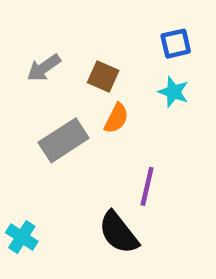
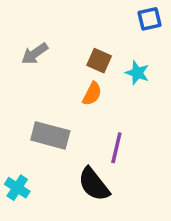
blue square: (176, 44) -> (150, 19), moved
brown square: (103, 77) -> (99, 61), moved
gray rectangle: (64, 140) -> (50, 135), moved, turned 48

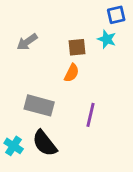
brown square: (99, 61) -> (77, 47), turned -30
cyan star: (137, 73) -> (107, 39), moved
black semicircle: (94, 184) -> (45, 143), moved

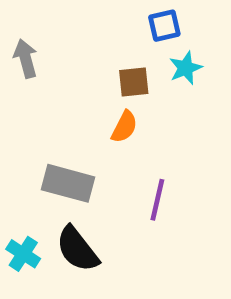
blue square: (116, 15) -> (164, 26), moved
cyan star: (107, 39) -> (186, 68), turned 30
gray arrow: (27, 42) -> (26, 59), moved, turned 110

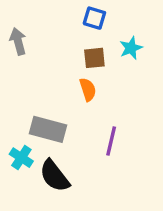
blue square: (164, 26) -> (94, 18), moved, turned 30
orange semicircle: (124, 127) -> (88, 89), turned -45
cyan cross: (23, 254) -> (21, 158), moved

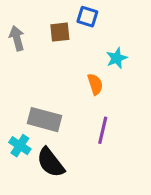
cyan star: (131, 48) -> (117, 58), moved
brown square: (94, 58) -> (60, 32), moved
orange semicircle: (88, 89) -> (95, 84), moved

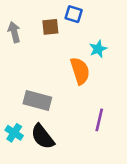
orange semicircle: (95, 84) -> (80, 71), size x1.5
purple line: (103, 130) -> (99, 120), moved
cyan cross: (20, 146) -> (14, 133), moved

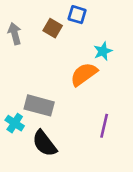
brown square: (50, 27) -> (53, 28), turned 36
orange semicircle: (80, 71) -> (84, 74), turned -108
cyan cross: (14, 133) -> (15, 123), moved

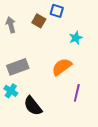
orange semicircle: (84, 74) -> (62, 67), moved
gray rectangle: (39, 105) -> (18, 67), moved, turned -35

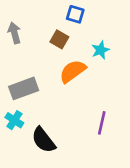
brown square: (39, 21) -> (59, 39), moved
orange semicircle: (62, 67) -> (73, 71), moved

